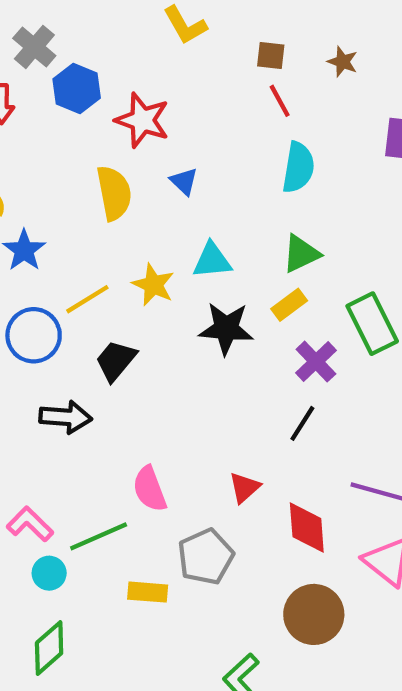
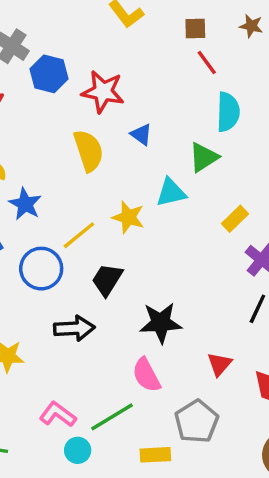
green triangle: (301, 254) -> (204, 157), moved
black star: (226, 328) -> (161, 323), moved

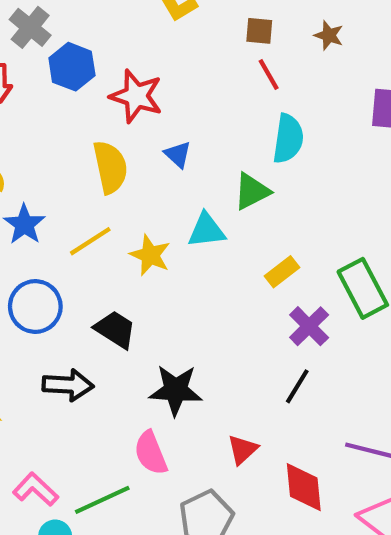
yellow line: (79, 235) -> (90, 241), moved
black trapezoid: (107, 280) -> (115, 329), turned 84

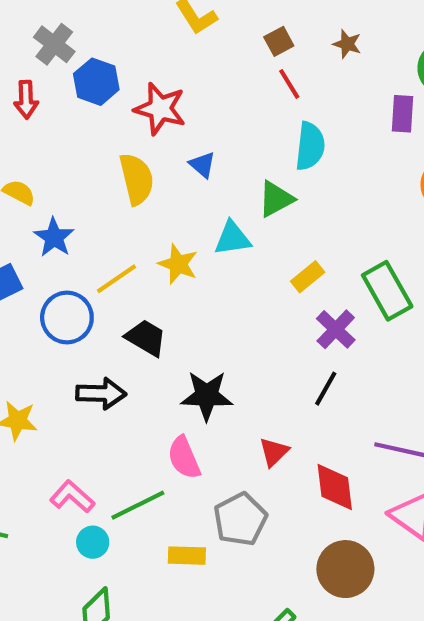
brown square: (259, 31) -> (279, 41), turned -32
yellow line: (90, 241) -> (116, 279), moved

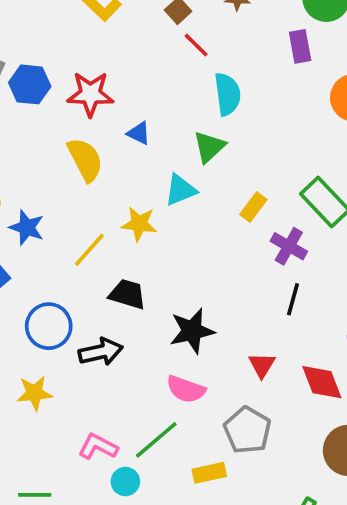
blue circle: (67, 318) -> (49, 326), moved
pink semicircle: (184, 458) -> (186, 389), turned -33

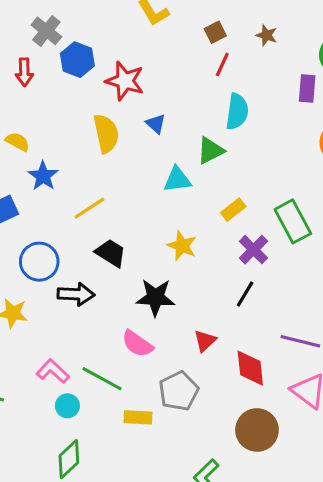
red line: (196, 45) -> (222, 64), turned 55
yellow star: (139, 224) -> (182, 246), moved
green line: (156, 440) -> (102, 379), turned 54

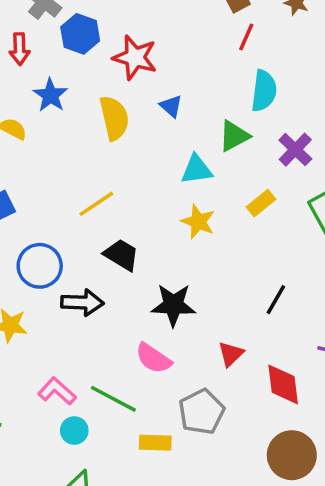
blue star: (43, 176) -> (50, 95), moved
yellow star: (182, 246) -> (198, 222), moved
purple cross: (253, 250) -> (295, 150), moved

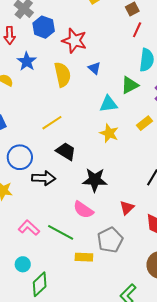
cyan circle: (74, 431) -> (23, 264), moved

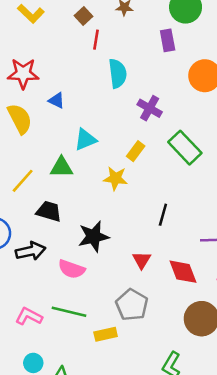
green triangle: (130, 85) -> (61, 167), moved, turned 42
yellow star: (109, 133) -> (115, 178), moved
pink semicircle: (83, 210) -> (72, 269), moved

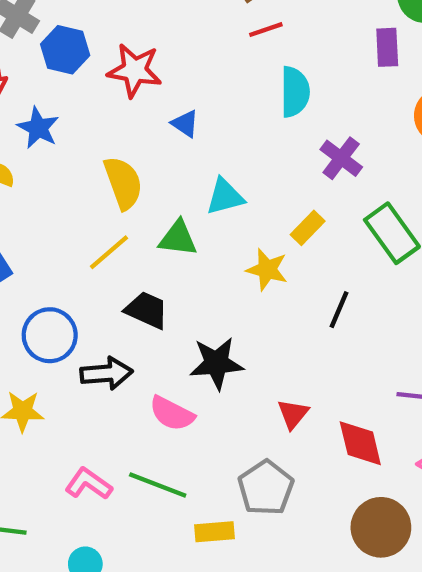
red line: (96, 40) -> (266, 30), turned 54
yellow semicircle: (20, 119) -> (123, 183), moved
black line: (163, 215) -> (339, 310), moved

